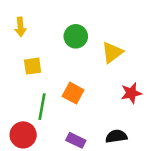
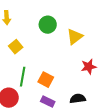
yellow square: (33, 66) -> (16, 47), turned -32
orange square: (73, 93) -> (46, 80), moved

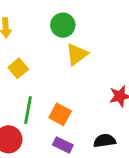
green circle: (48, 25) -> (63, 25), moved
yellow triangle: (75, 37) -> (77, 54), moved

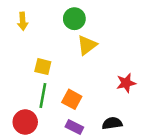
yellow square: (18, 68) -> (43, 67), moved, turned -36

